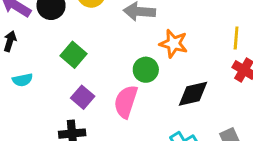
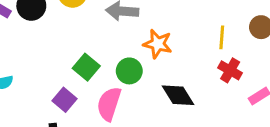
green square: (74, 55) -> (86, 67), moved
black diamond: (193, 94) -> (178, 95), turned 72

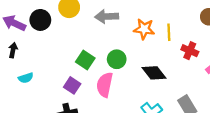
yellow line: (222, 37) -> (169, 32), moved
orange star: (158, 44) -> (144, 29), moved

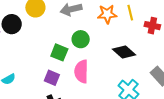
green circle: (117, 59) -> (81, 39), moved

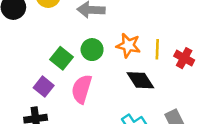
yellow line: (130, 13) -> (157, 49), moved
orange star: (107, 14) -> (128, 45), moved

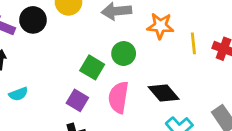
orange star: (128, 45) -> (160, 26), moved
black diamond: (140, 80) -> (164, 93), moved

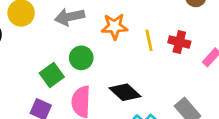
green square: (92, 67) -> (52, 75), turned 30

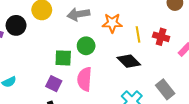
green square: (52, 75) -> (63, 58), turned 36
black diamond: (125, 92) -> (129, 61), moved

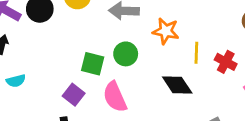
pink semicircle: (85, 79) -> (115, 97), turned -40

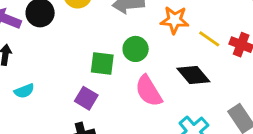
yellow line: (196, 53) -> (209, 39), turned -50
pink semicircle: (115, 97) -> (149, 91), moved

